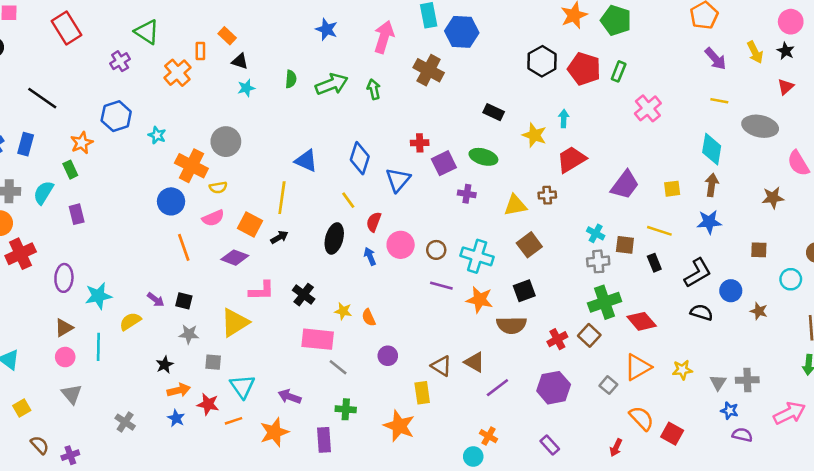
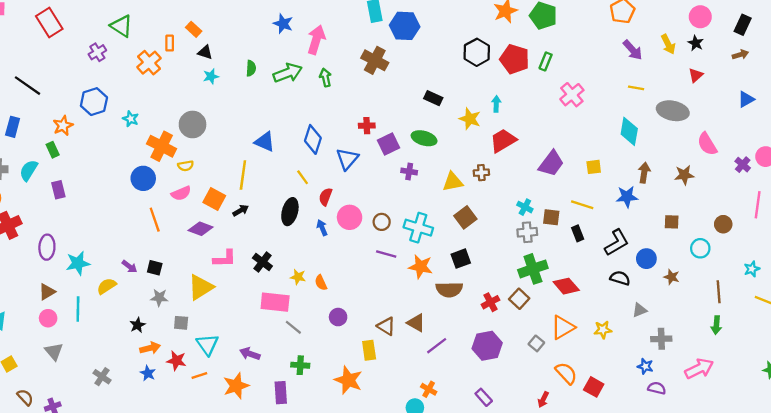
pink arrow: (384, 37) -> (316, 40), moved
brown arrow: (712, 185) -> (644, 173), moved
gray triangle: (718, 383) -> (640, 310), moved, turned 35

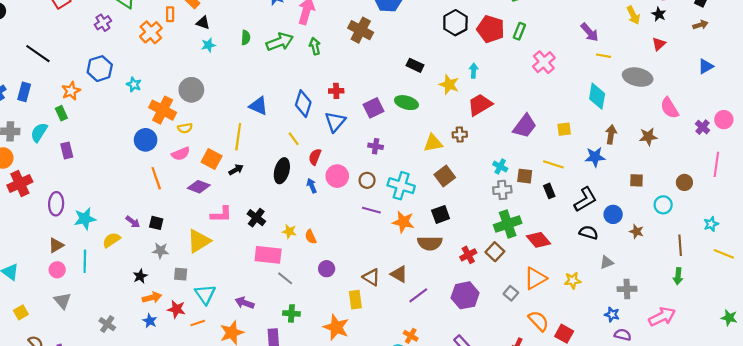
purple arrow: (633, 50) -> (590, 32), moved
red cross: (367, 126) -> (336, 91), moved
purple cross: (409, 171) -> (376, 146), moved

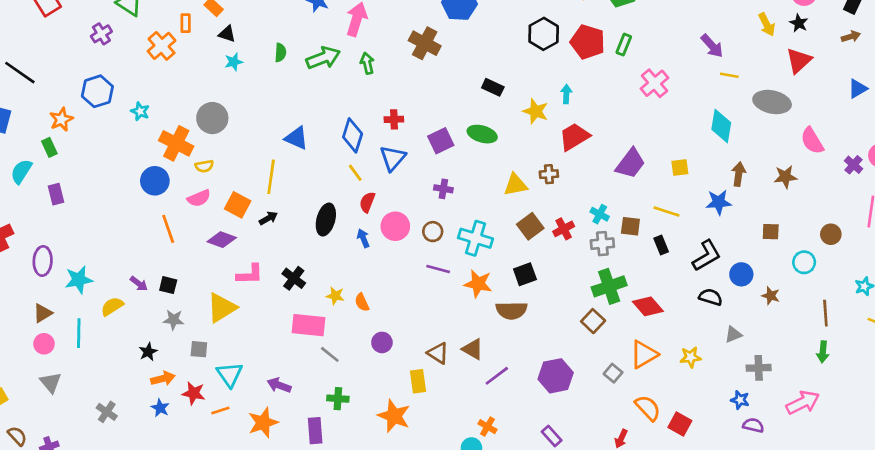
red triangle: (659, 44) -> (799, 61), size x1.5
yellow line: (294, 139) -> (355, 173), moved
red cross: (468, 255) -> (564, 229), moved

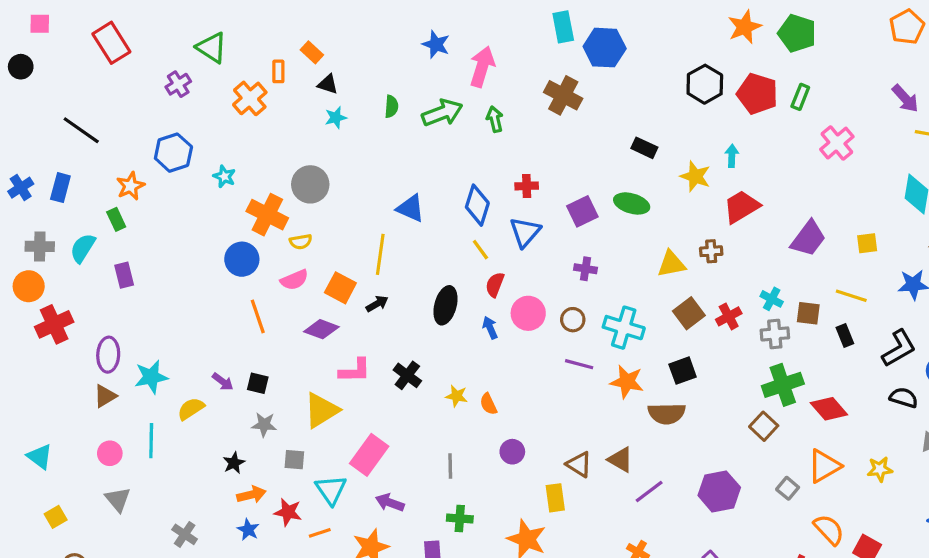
brown triangle: (43, 313) -> (105, 396), moved
pink rectangle: (308, 325) -> (369, 455), moved, turned -60
gray line: (330, 354) -> (450, 466), turned 50

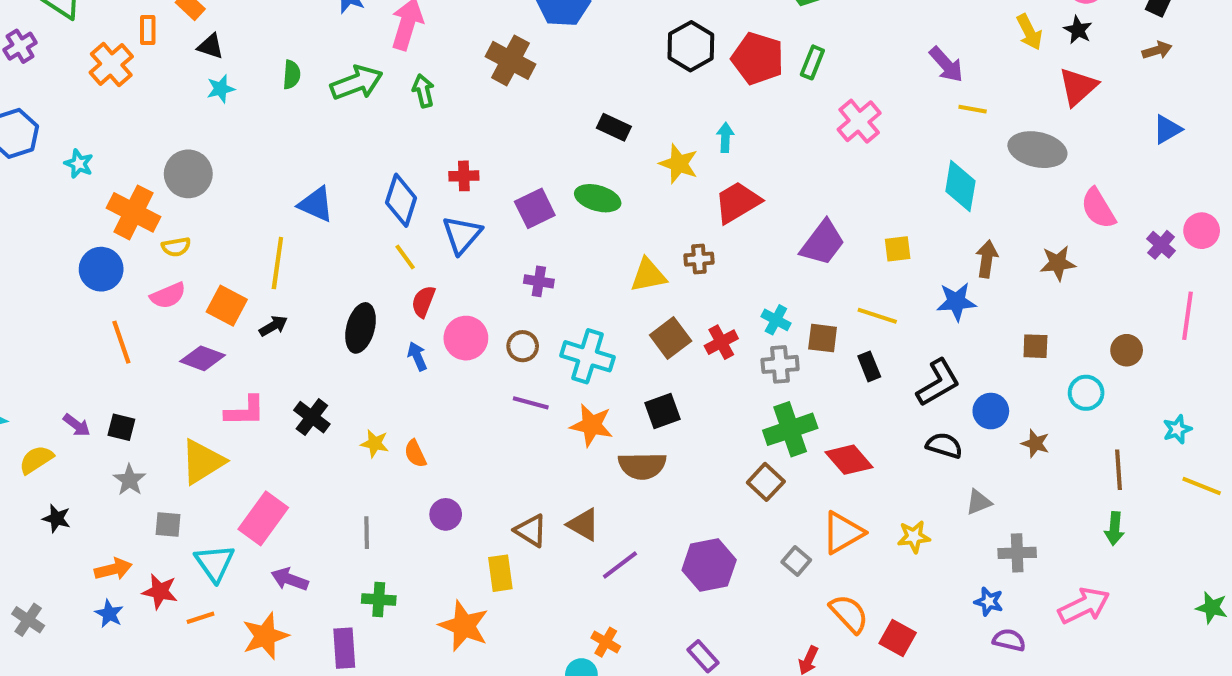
gray star: (264, 425) -> (129, 480), turned 30
black star: (234, 463) -> (57, 518), moved, turned -30

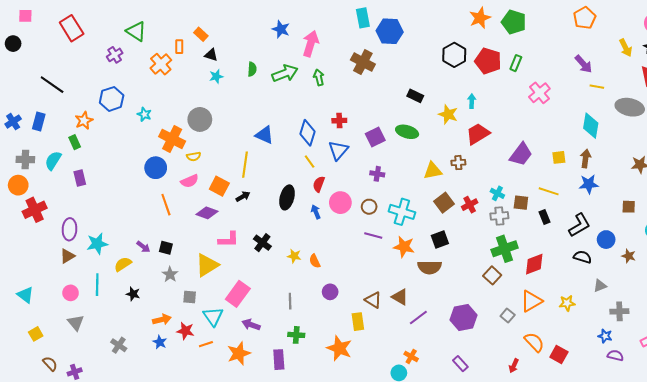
brown arrow: (987, 259) -> (586, 158), moved
red diamond: (849, 460) -> (534, 264), turned -70

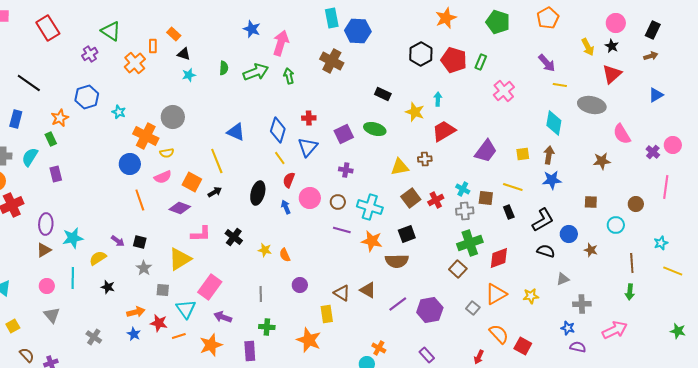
green pentagon: (514, 22) -> (498, 22), moved
yellow line: (245, 165) -> (217, 161), turned -30
purple line: (418, 318) -> (398, 304), moved

